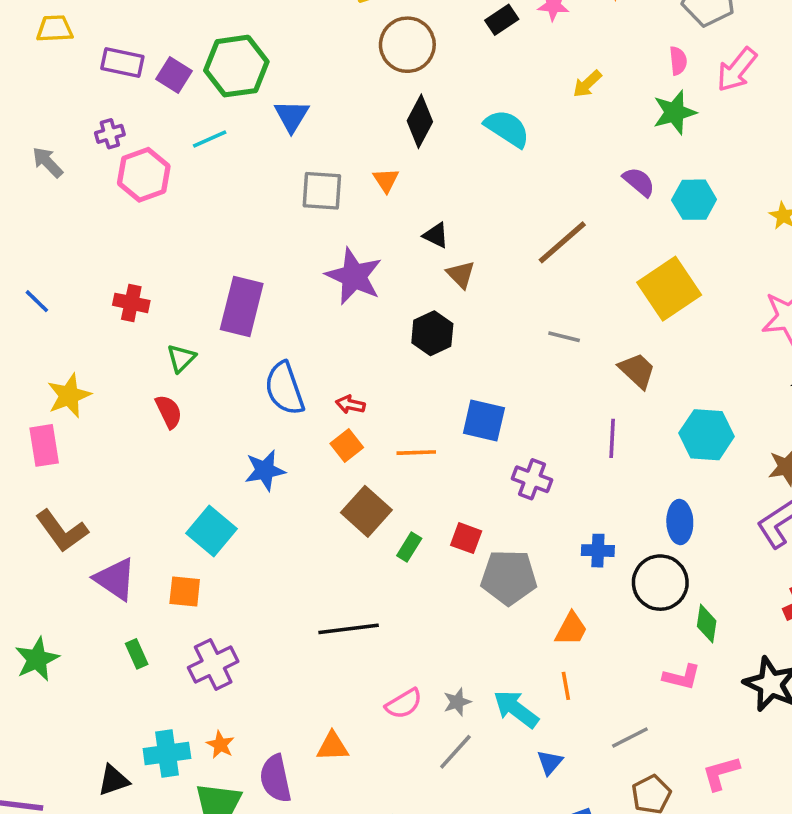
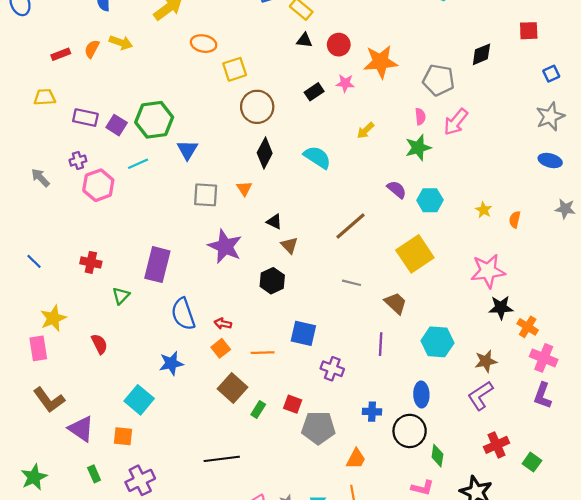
red semicircle: (169, 412) -> (99, 344), moved

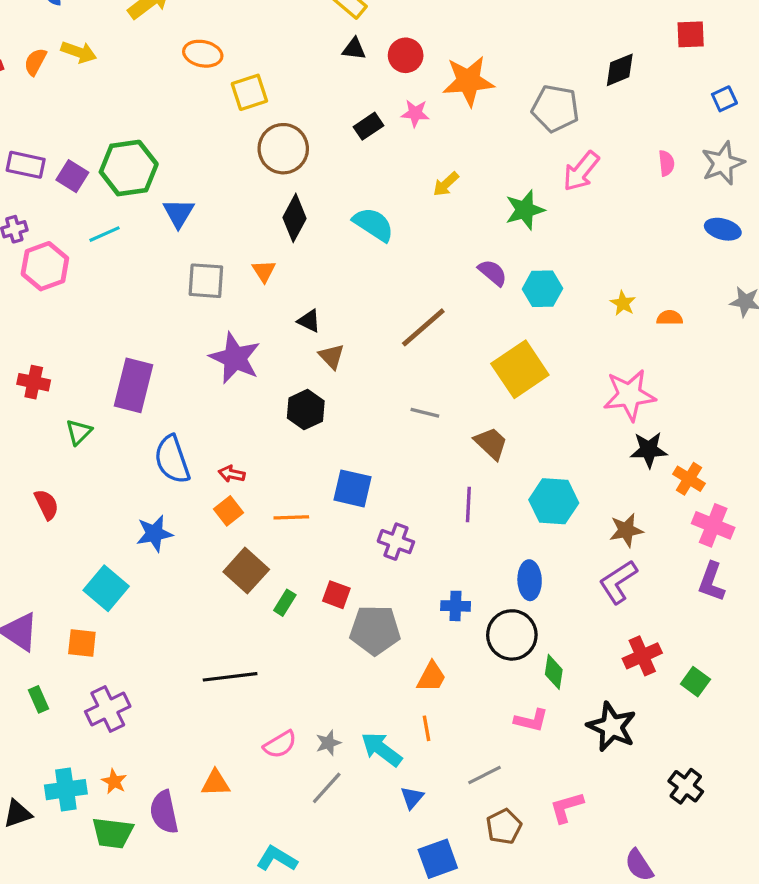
pink semicircle: (420, 117) -> (666, 163), moved
orange semicircle: (515, 220) -> (670, 318), turned 77

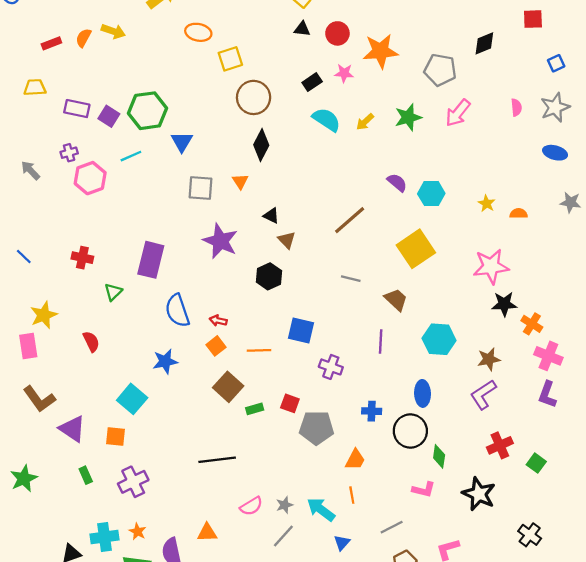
green star: (525, 210) -> (408, 117), moved
cyan semicircle: (373, 224) -> (326, 120), moved
green rectangle: (285, 603) -> (255, 409), turned 42

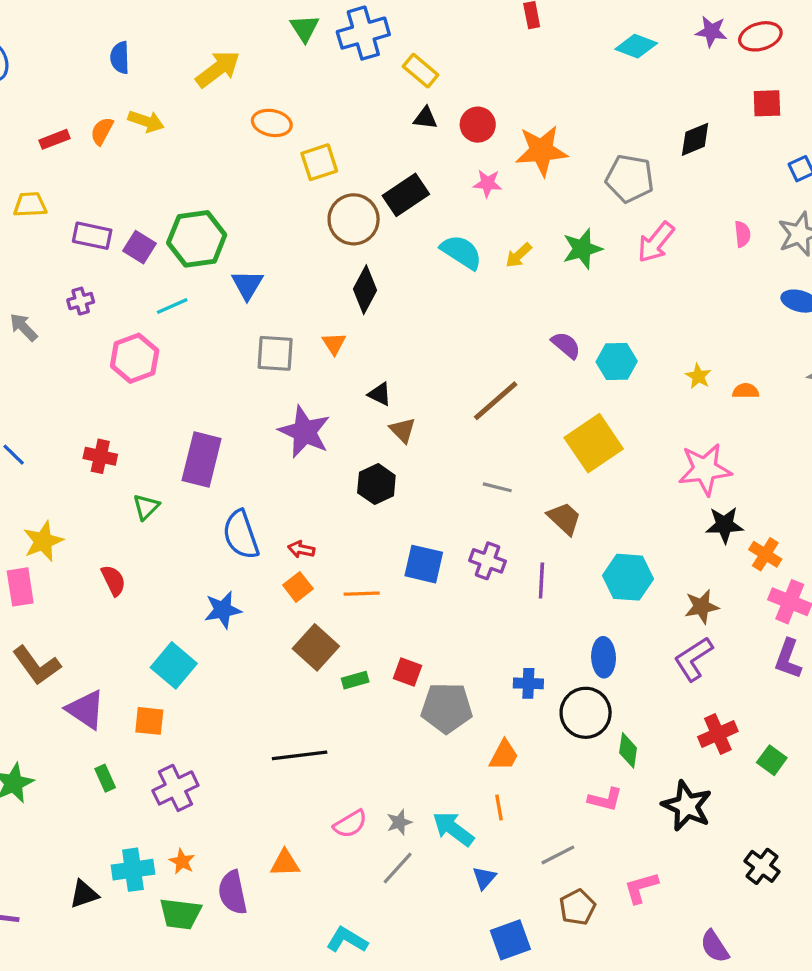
black rectangle: (312, 82) -> (406, 195), moved, size x1.5
pink hexagon: (90, 178) -> (135, 358), moved
purple cross: (331, 367) -> (488, 561), moved

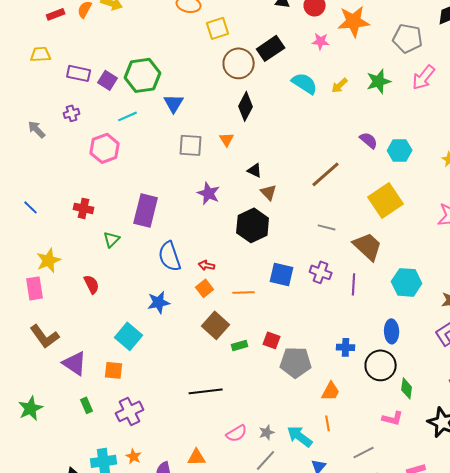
purple star: (305, 432) -> (209, 193), size x0.7
black hexagon: (376, 484) -> (253, 225), size x1.4
brown trapezoid: (564, 518) -> (368, 246), size x1.4

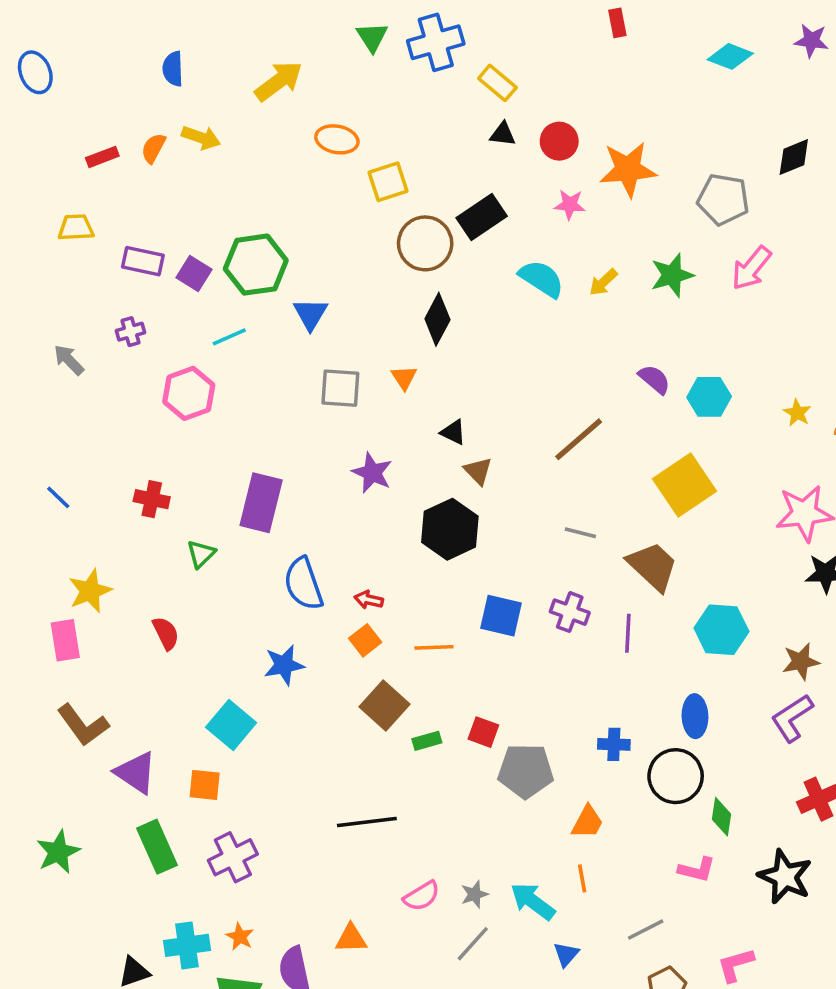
green rectangle: (87, 405) -> (157, 847), size x1.8

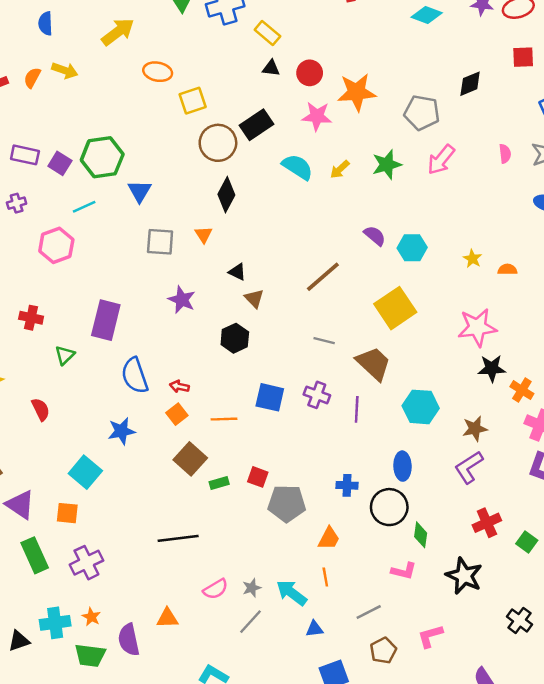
pink star: (570, 205) -> (317, 116), size x1.4
black hexagon: (450, 529) -> (235, 338), size x0.7
blue triangle: (566, 954) -> (314, 629), turned 42

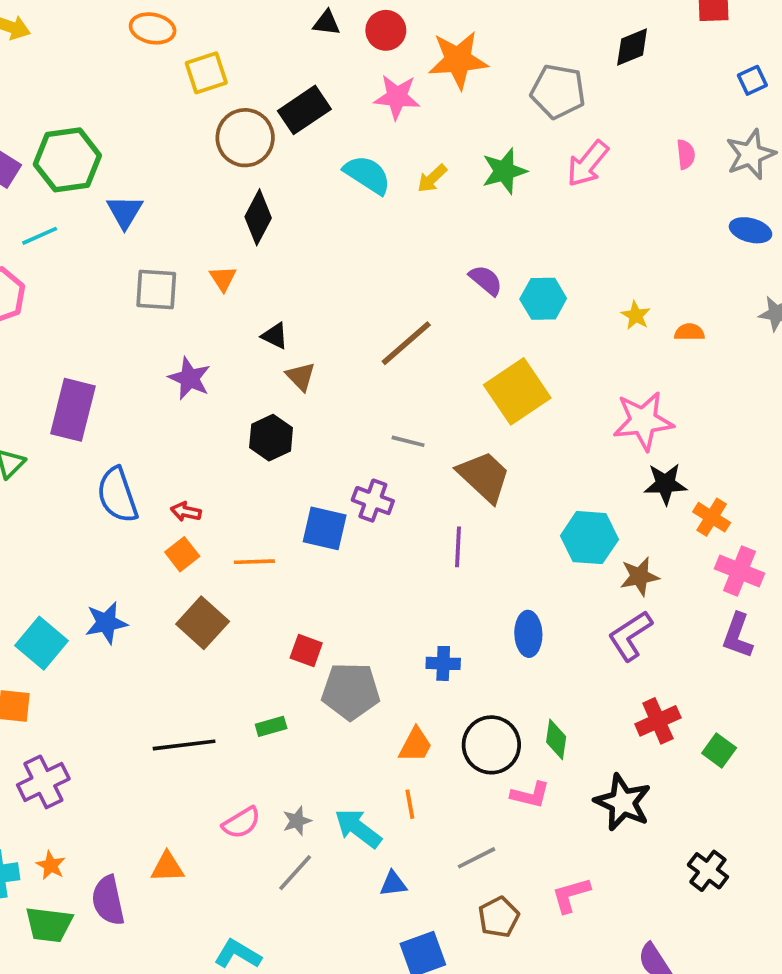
purple cross: (317, 395) -> (373, 501), moved
cyan hexagon: (421, 407) -> (589, 538), moved
blue star: (121, 431) -> (106, 623), moved
green rectangle: (219, 483) -> (271, 726), moved
black circle: (389, 507) -> (491, 745), moved

